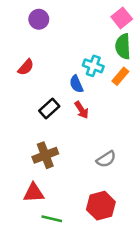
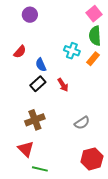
blue semicircle: (76, 84) -> (41, 65), moved
red triangle: (34, 193) -> (26, 149), turned 48
red hexagon: (101, 206) -> (92, 159), moved

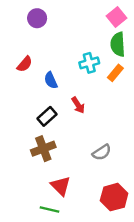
cyan cross: (72, 51) -> (89, 63), turned -35
black rectangle: (38, 84) -> (47, 116), moved
red triangle: (26, 149) -> (61, 186), moved

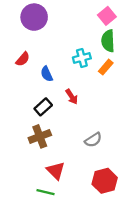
purple circle: (37, 18) -> (34, 17), size x1.5

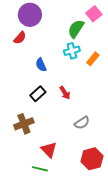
green semicircle: (108, 41) -> (76, 29), moved, turned 36
red semicircle: (23, 59) -> (20, 38), moved
red arrow: (72, 97) -> (65, 93), moved
brown cross: (40, 136) -> (24, 124), moved

